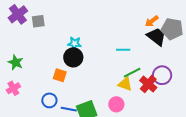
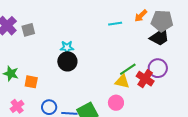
black trapezoid: (156, 37) -> (160, 37), moved, turned 115
cyan line: (123, 50) -> (115, 24), moved
orange square: (60, 75) -> (31, 82), moved
pink cross: (13, 88) -> (17, 106), moved

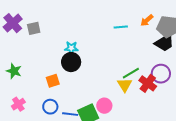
yellow triangle: (122, 81) -> (125, 85), turned 42
orange square: (31, 82) -> (53, 81), moved, turned -32
pink circle: (116, 103) -> (104, 106), moved

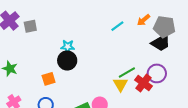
cyan line: (121, 27) -> (117, 26), turned -32

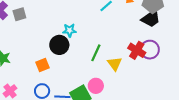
cyan star: (68, 47) -> (69, 30), moved
green line: (127, 72) -> (96, 53), moved, turned -30
red cross: (143, 83) -> (137, 50), moved

